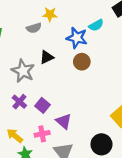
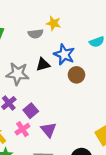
blue star: (77, 38) -> (64, 54), moved
gray star: (23, 71) -> (18, 74), turned -30
pink cross: (42, 134) -> (22, 129), moved, turned -32

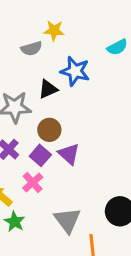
brown circle: (76, 75) -> (49, 130), moved
purple triangle: (49, 130) -> (69, 154), moved

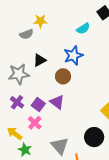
blue star: (75, 71) -> (73, 55), moved, turned -30
brown circle: (49, 130) -> (63, 76), moved

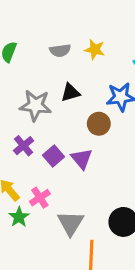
yellow star: (40, 21) -> (95, 50), moved
pink cross: (35, 123) -> (40, 198), moved

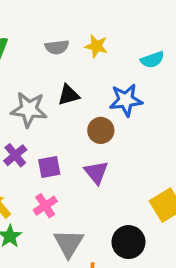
purple square: (54, 156) -> (49, 167), turned 30
purple triangle: (82, 159) -> (96, 172), moved
pink cross: (40, 198) -> (45, 206), moved

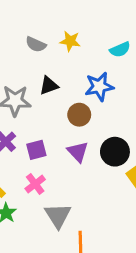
gray semicircle: (57, 47) -> (36, 44), turned 36
black circle: (128, 242) -> (115, 152), moved

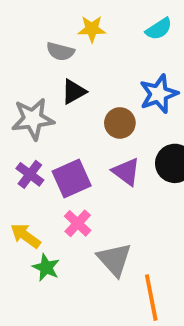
gray semicircle: (36, 44) -> (60, 51), moved
blue star: (99, 87) -> (159, 94), moved
purple square: (36, 150) -> (72, 179), size x1.4

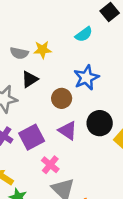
yellow star: (92, 29) -> (43, 50), moved
pink cross: (78, 223) -> (50, 165), moved

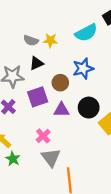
cyan semicircle: (84, 34) -> (86, 33), size x1.5
purple triangle: (68, 131) -> (62, 110), turned -42
purple square: (32, 137) -> (38, 97), moved

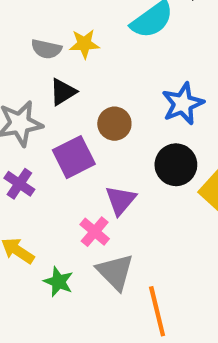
blue star: (83, 68) -> (183, 104), moved
purple triangle: (62, 110) -> (121, 200), moved, turned -42
green star: (13, 159) -> (58, 282), moved

